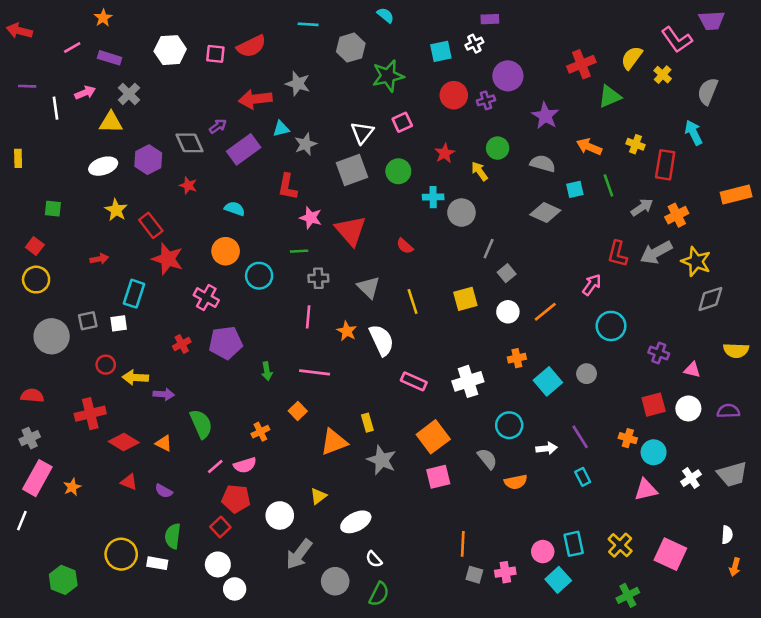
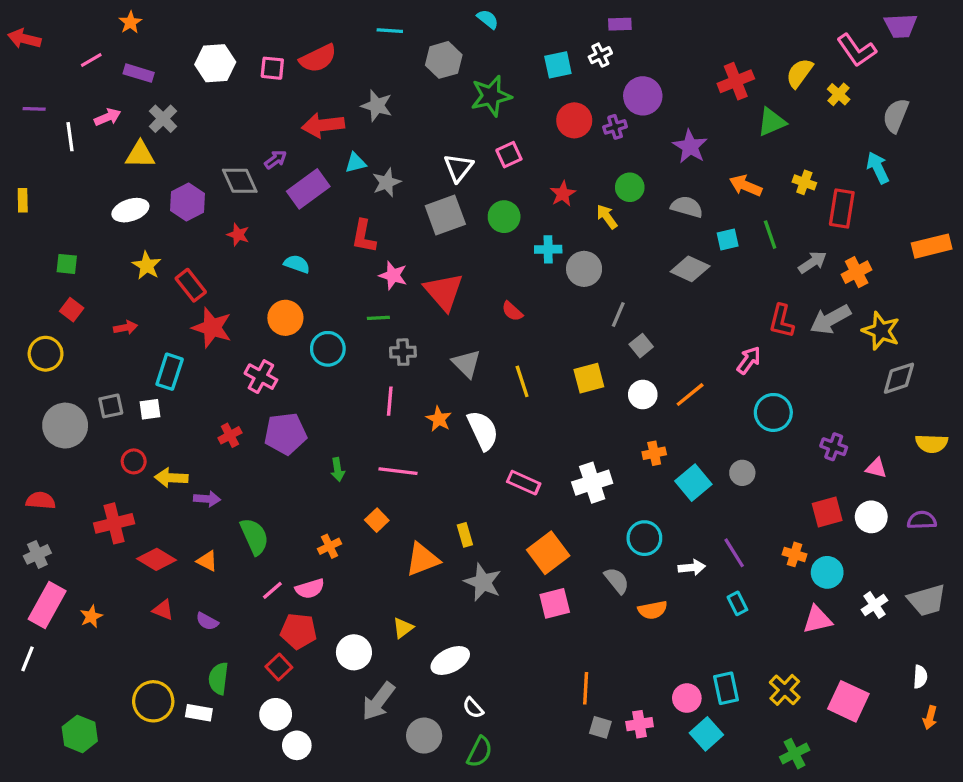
red square: (35, 246) -> (72, 310), moved

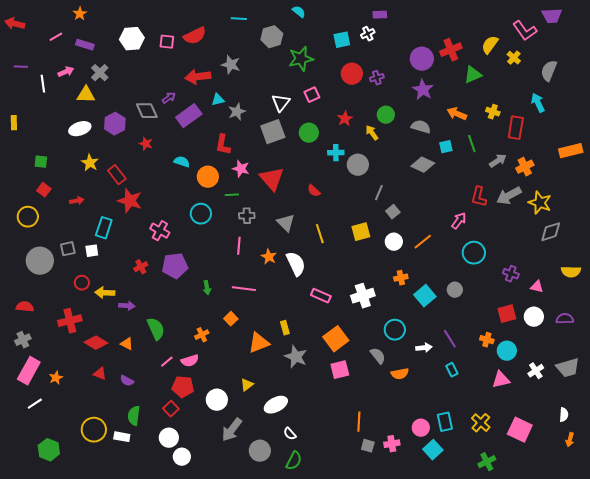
purple circle: (643, 96) -> (422, 59), moved
orange circle: (285, 318) -> (208, 177), moved
white line: (28, 659) -> (35, 404), moved, turned 35

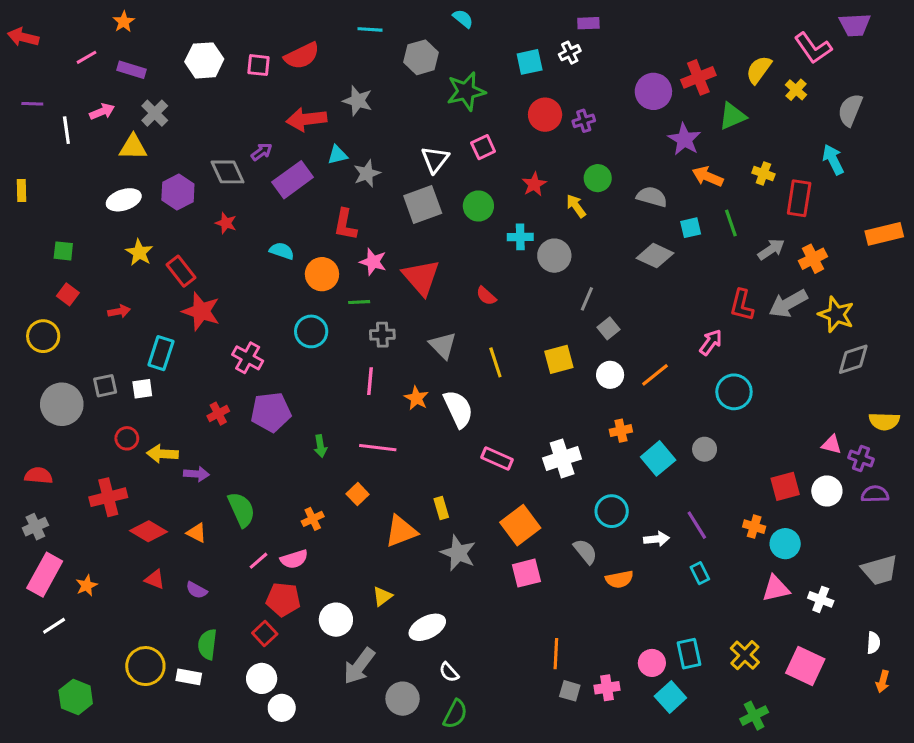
purple star: (423, 90) -> (684, 139), moved
purple cross: (511, 274) -> (861, 458), moved
white cross: (536, 371) -> (821, 599), moved, turned -35

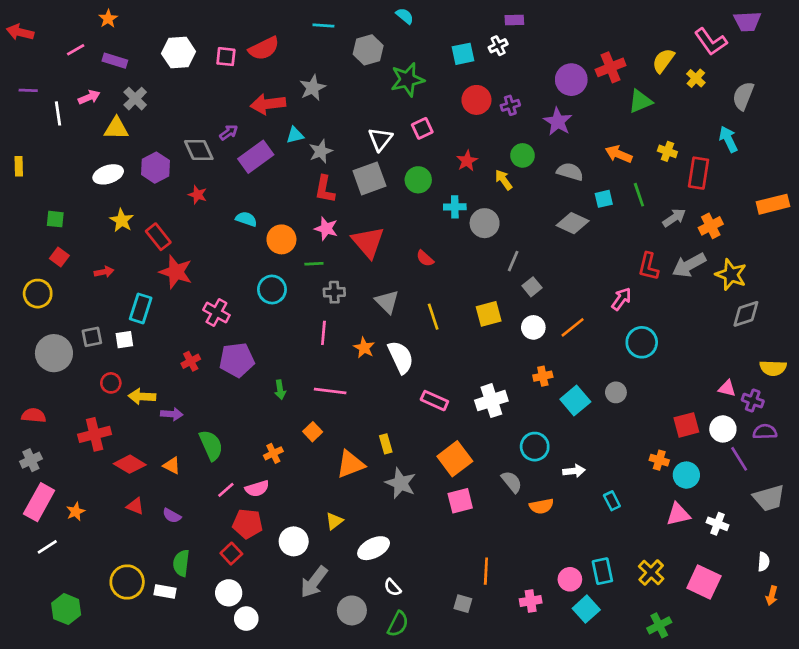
gray star: (358, 101) -> (313, 88), turned 30
purple star: (684, 139) -> (558, 122), moved
red L-shape: (345, 225) -> (325, 189), moved
purple line: (697, 525) -> (739, 459), moved
gray square: (570, 691) -> (463, 604), moved

